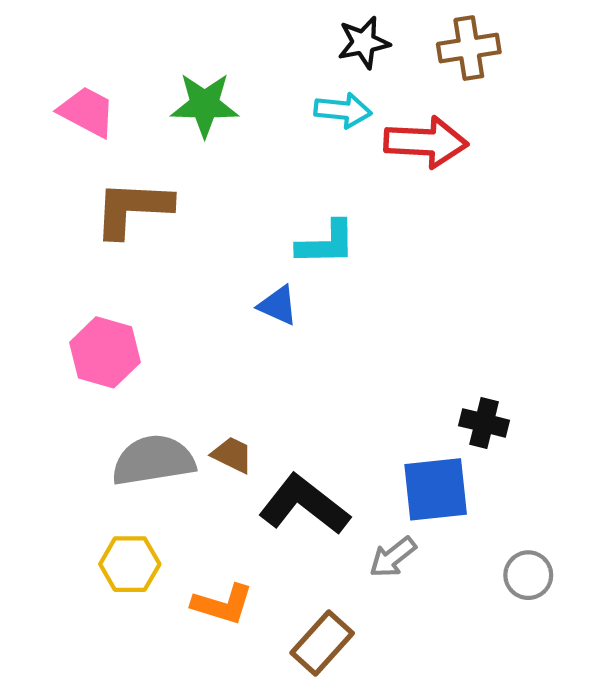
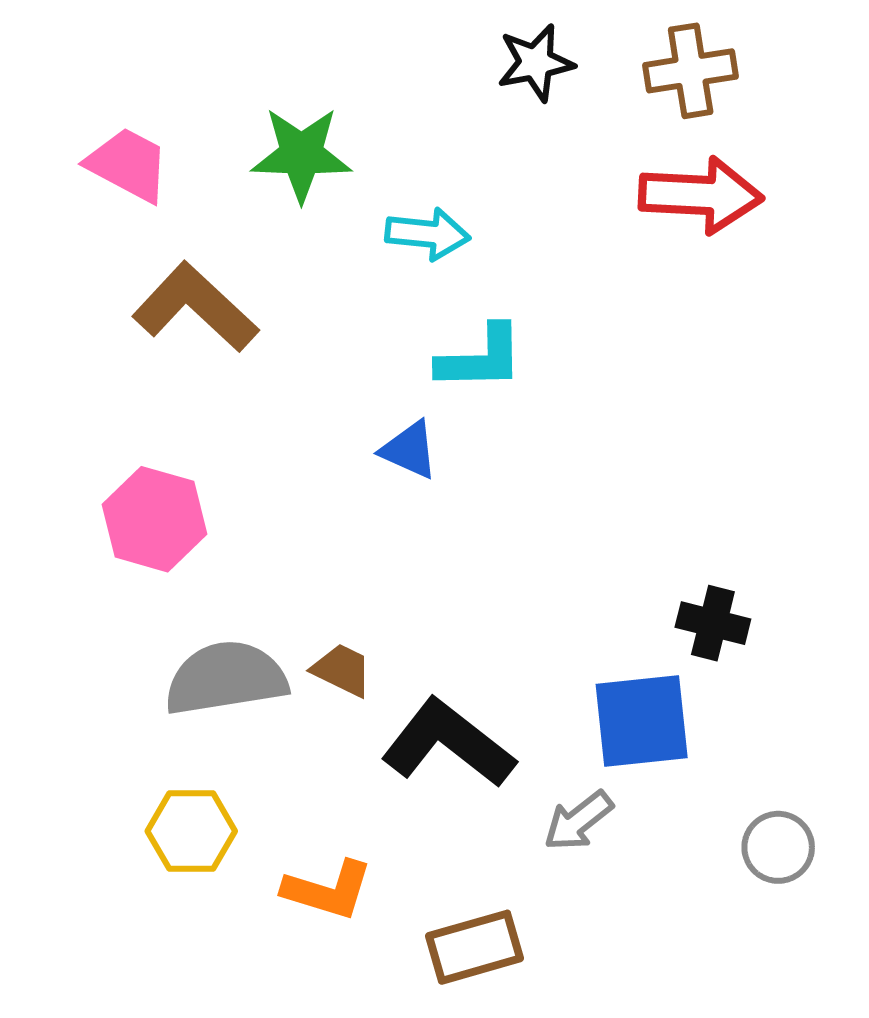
cyan arrow: (343, 110) -> (428, 234), moved
red arrow: (426, 142) -> (701, 195), moved
brown L-shape: (133, 209) -> (195, 307), turned 40
brown rectangle: (322, 643) -> (475, 947), turned 32

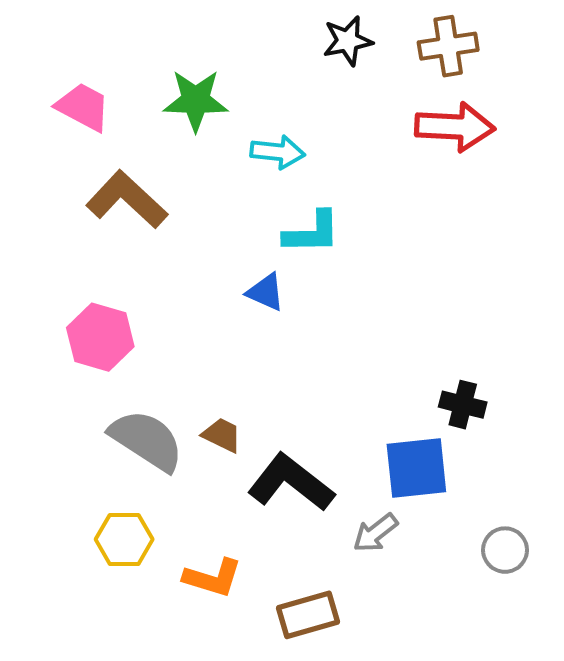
gray semicircle: (226, 678) -> (147, 440), turned 42

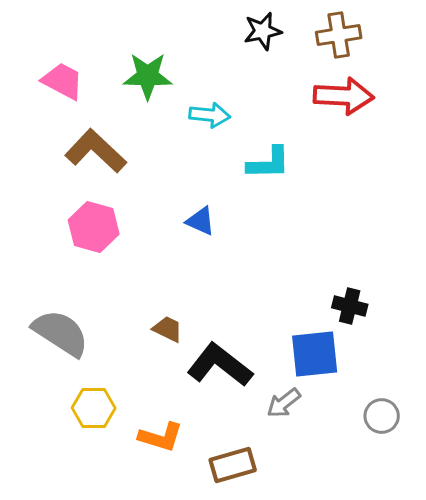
cyan L-shape: (312, 233) -> (269, 163), moved
pink hexagon: (100, 337) -> (94, 227), moved
gray semicircle: (147, 440) -> (61, 333), moved

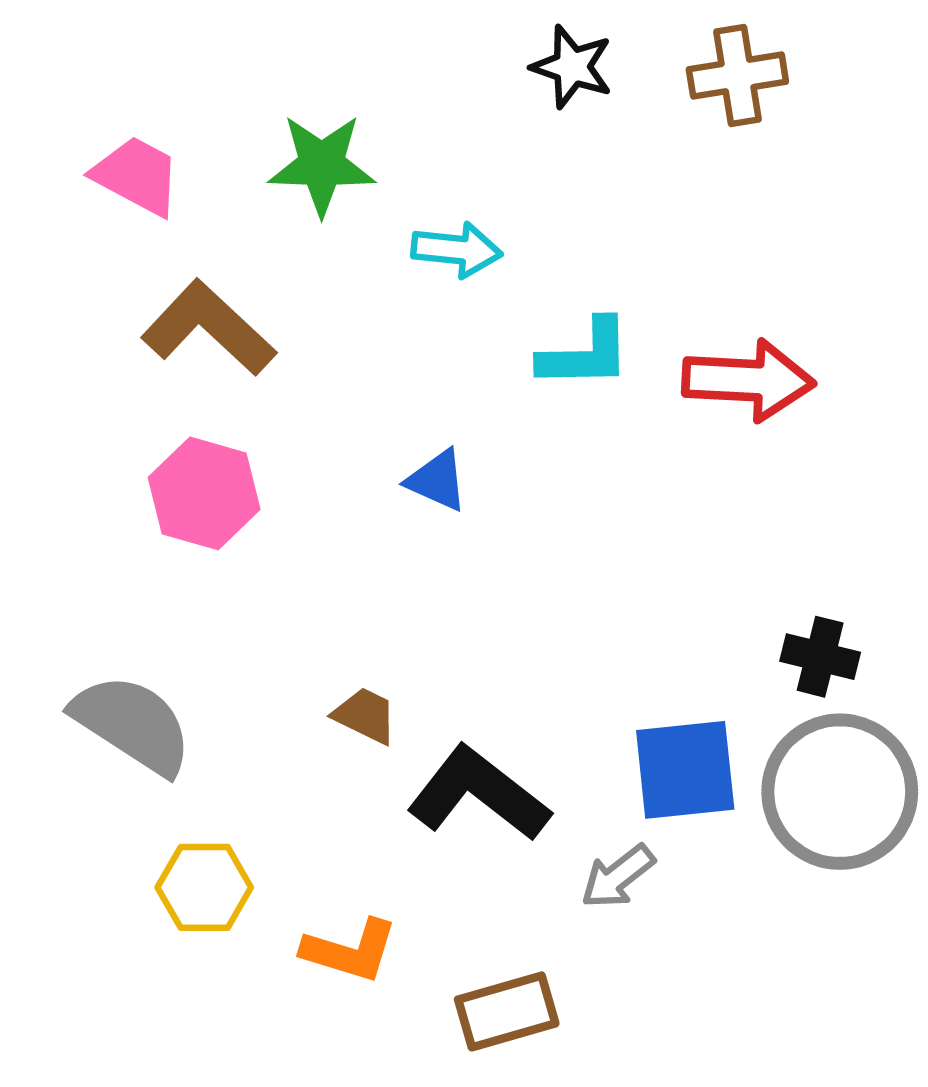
black star: (263, 31) -> (572, 67), turned 30
red arrow: (344, 96) -> (748, 380), moved
black cross: (350, 306) -> (820, 657), moved
gray circle: (382, 416) -> (840, 792), moved, size x2.0

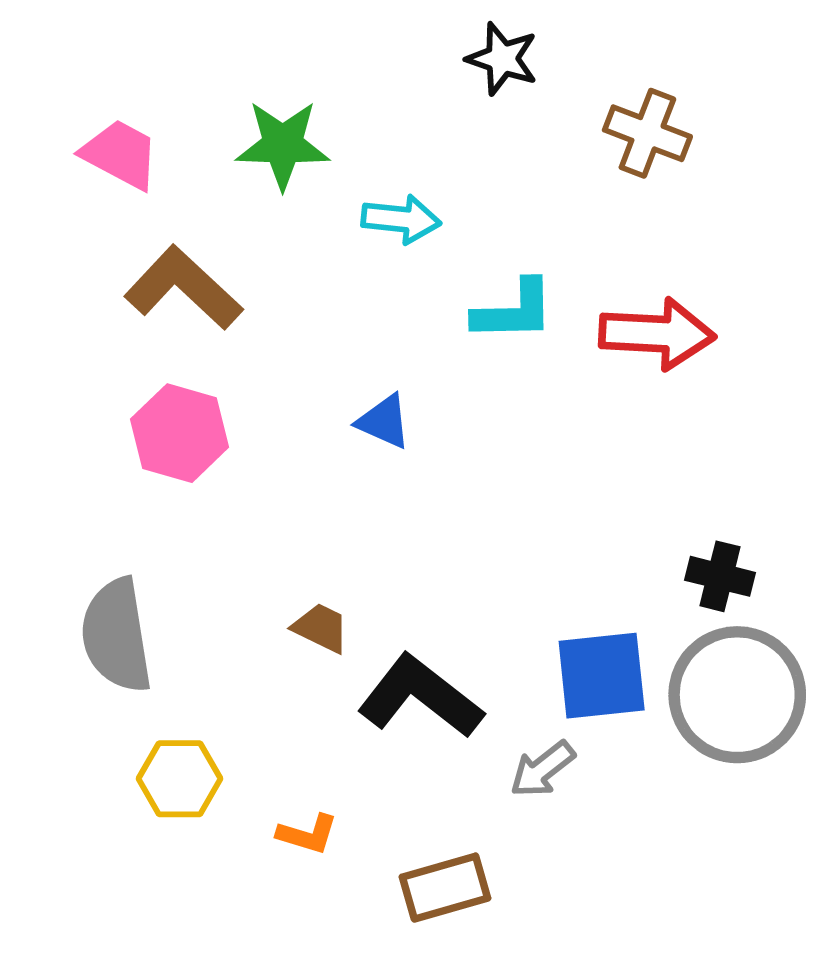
brown cross: (737, 76) -> (647, 133), moved, turned 30
gray semicircle: (132, 724) -> (117, 636), turned -132
orange L-shape: (350, 951) -> (307, 834), size x0.7

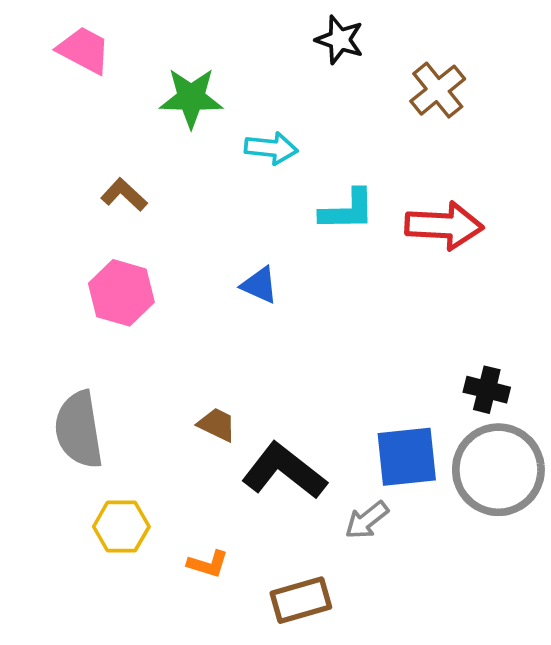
brown cross: (647, 133) -> (438, 90), turned 30
pink trapezoid: (120, 154) -> (84, 50), moved
brown L-shape: (183, 288) -> (124, 195), size x0.6

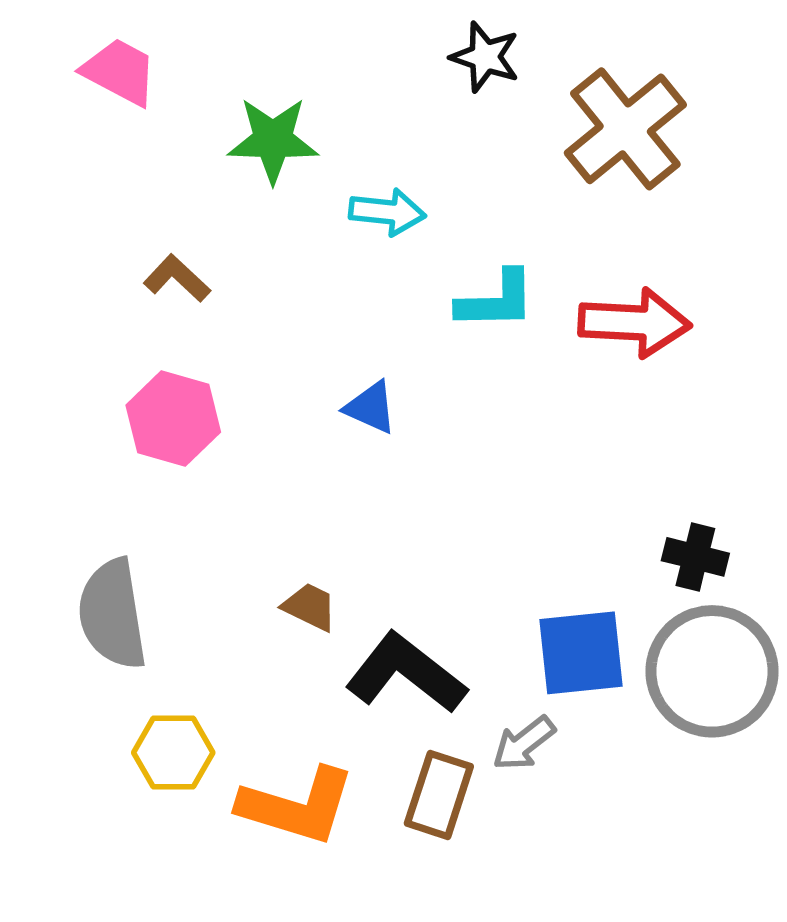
brown cross: (438, 90) -> (625, 129), size x1.5
orange L-shape: (208, 564) -> (297, 806), size x2.0
brown rectangle: (301, 600) -> (439, 795), moved, turned -56

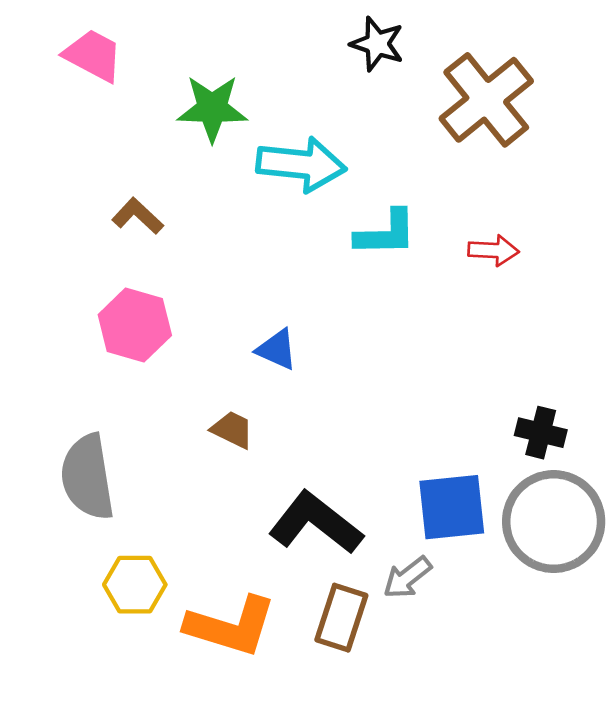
cyan arrow: (387, 212) -> (301, 164), size x1.5
red arrow: (635, 323) -> (493, 250), size x0.6
blue triangle: (371, 407) -> (277, 349), moved
brown trapezoid: (310, 607) -> (232, 430), moved

